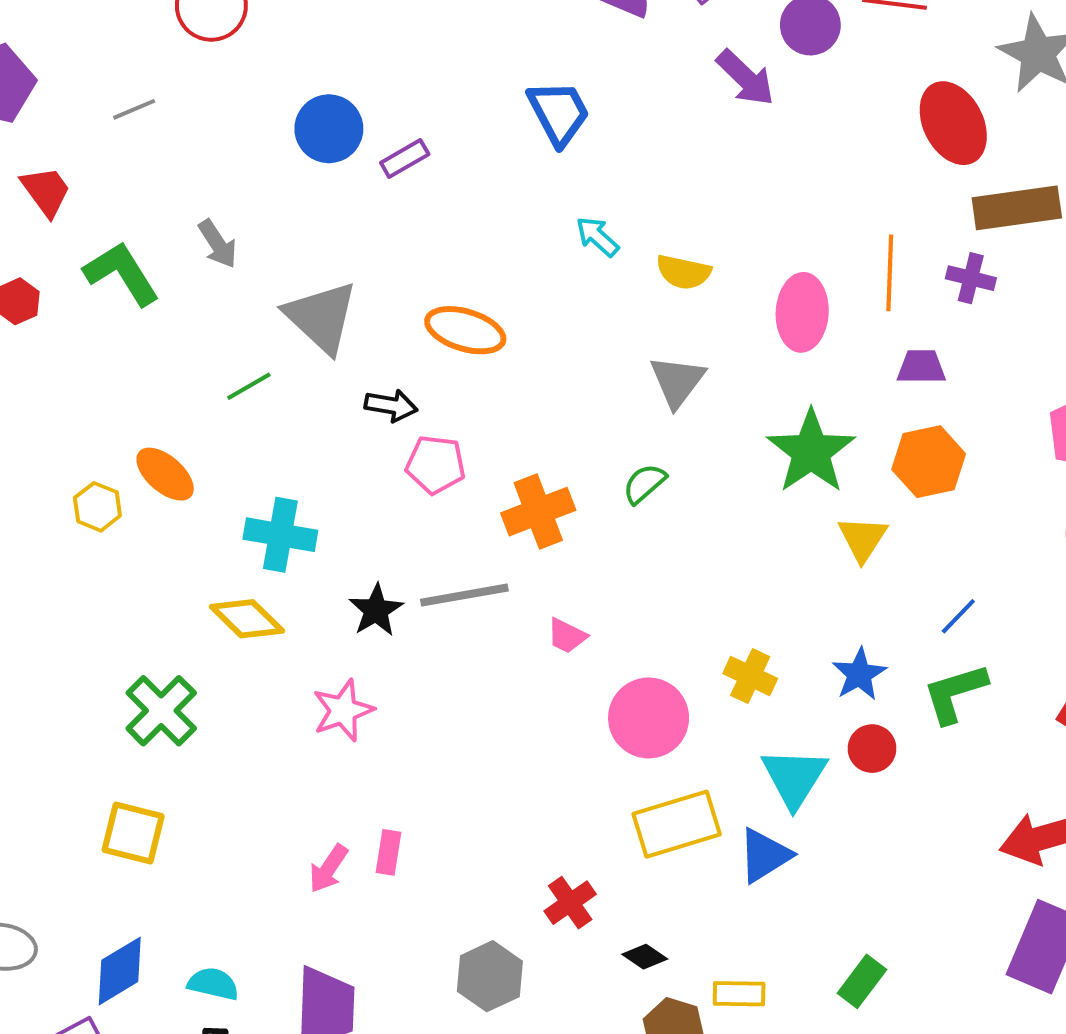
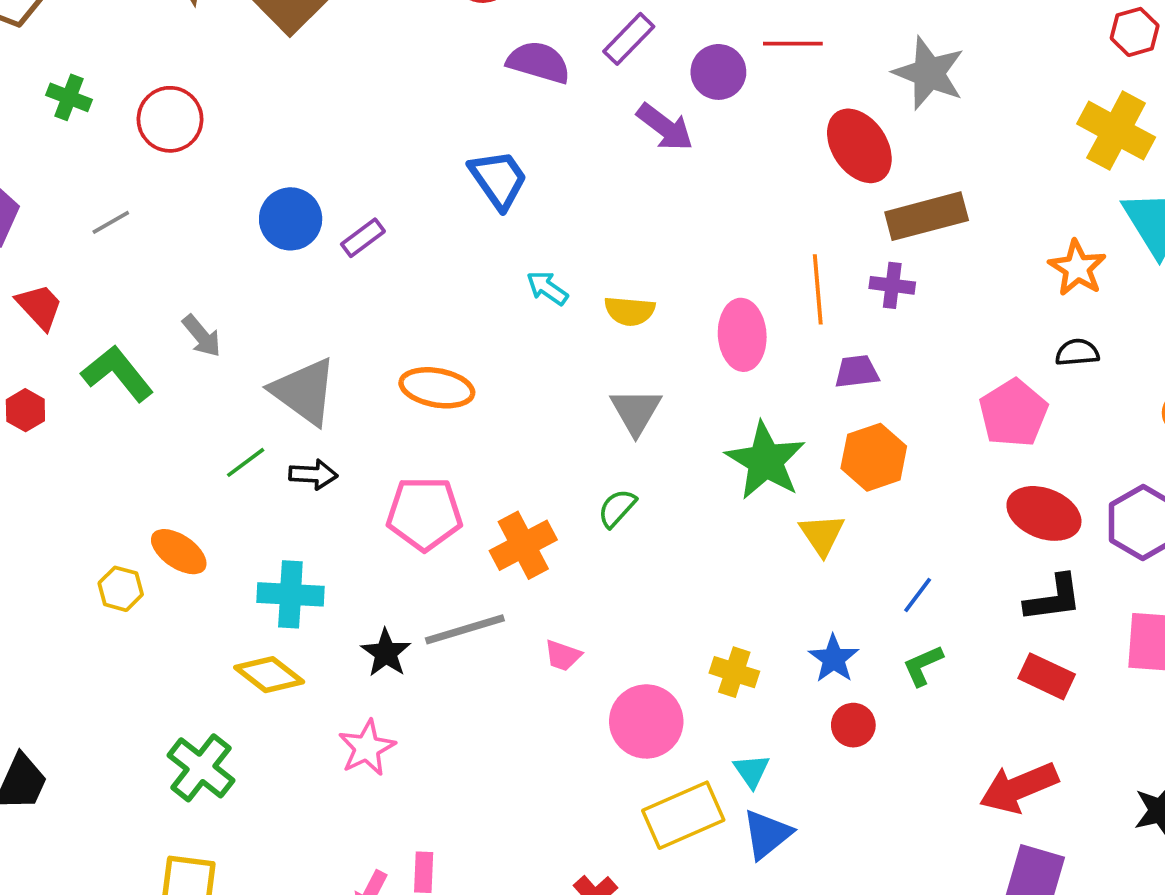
black arrow: (391, 406) -> (313, 474), moved
pink pentagon: (436, 465) -> (424, 514), size x1.4
green L-shape: (955, 693) -> (923, 665), size x0.7
cyan triangle: (794, 778) -> (751, 771), moved, size x0.6

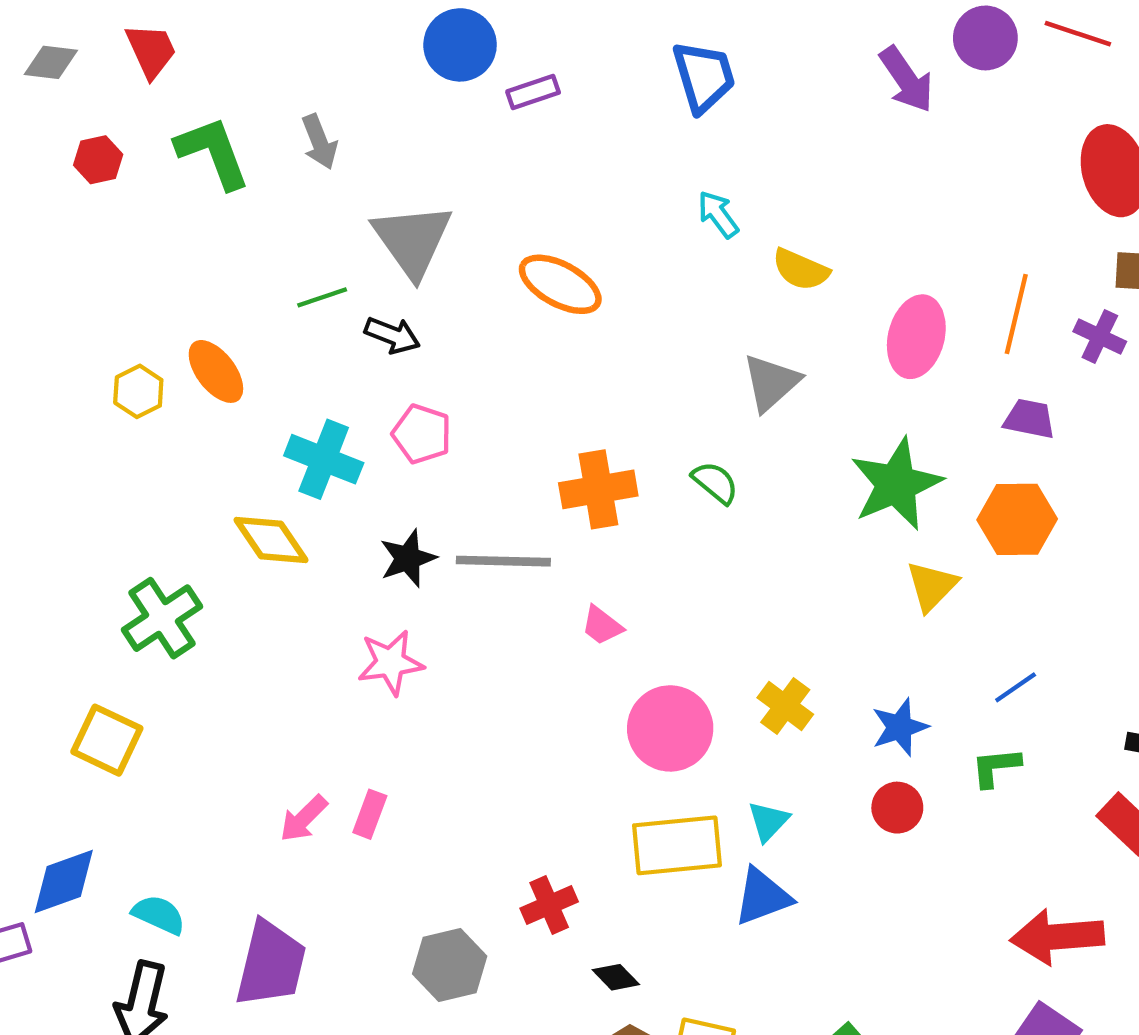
green semicircle: (617, 508) -> (715, 483), turned 69
pink pentagon: (424, 514) -> (422, 434), moved, size x0.7
pink star: (367, 748) -> (391, 663), moved

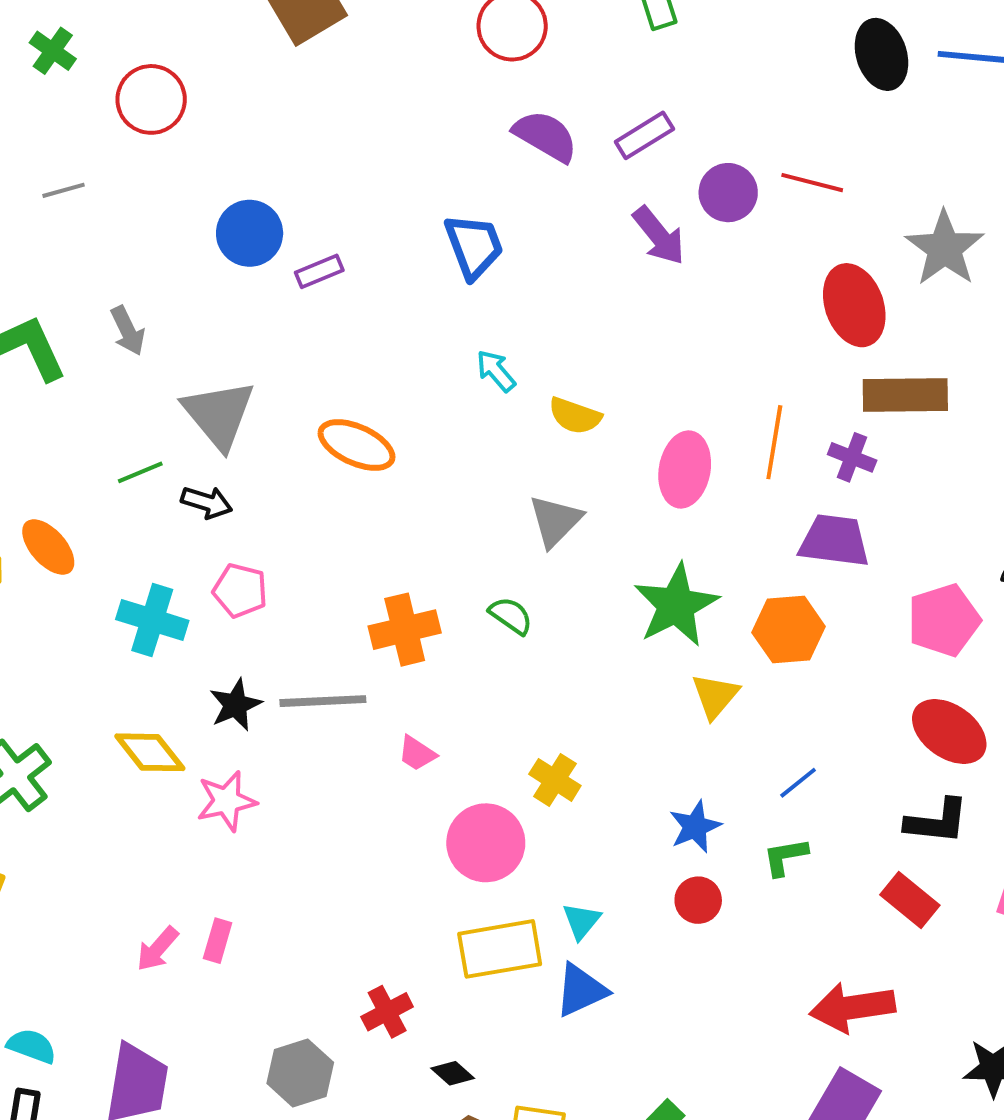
purple trapezoid: (1029, 419) -> (834, 541), moved, size x1.5
yellow diamond: (271, 540) -> (150, 752), moved
yellow cross: (785, 706) -> (555, 780), moved

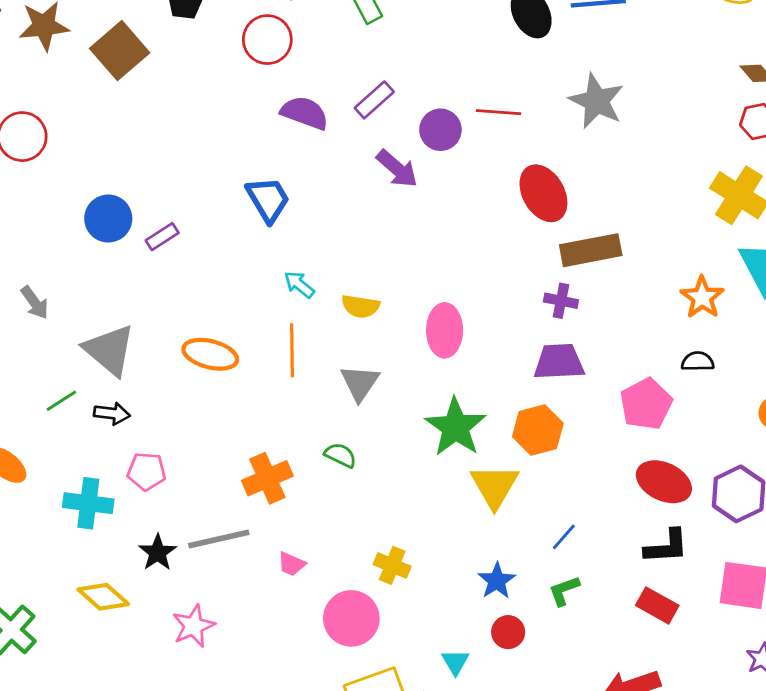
gray star: (945, 248) -> (597, 101), moved
orange line: (774, 442) -> (292, 350), moved
yellow triangle: (715, 696) -> (494, 486), size x1.4
pink star: (227, 801) -> (193, 626), moved
cyan triangle: (581, 921) -> (455, 662), moved

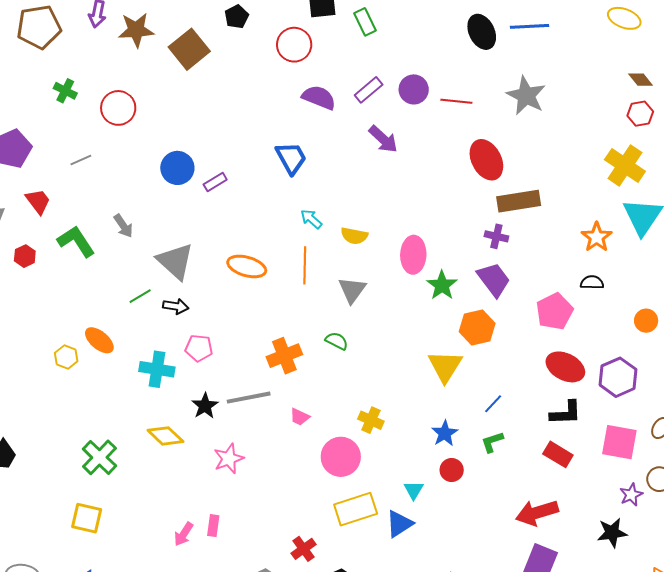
purple circle: (440, 130) -> (414, 89), moved
purple trapezoid: (559, 362) -> (494, 280), turned 54
green star: (456, 427) -> (442, 285), moved, size x0.7

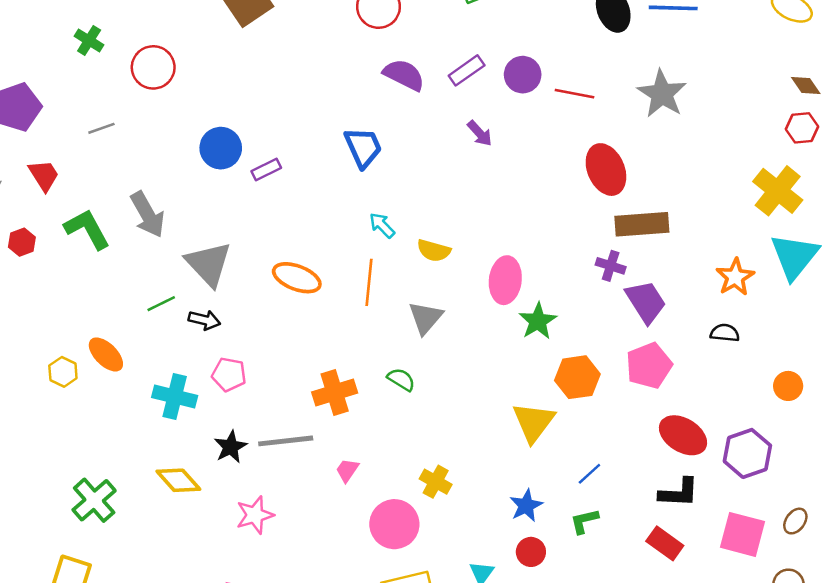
purple arrow: (383, 139) -> (480, 133), size x0.7
gray arrow: (123, 226) -> (148, 215), size x1.5
purple trapezoid: (494, 280) -> (646, 302), moved
pink pentagon: (554, 311) -> (649, 366), moved
pink trapezoid: (300, 417) -> (347, 470), turned 95

